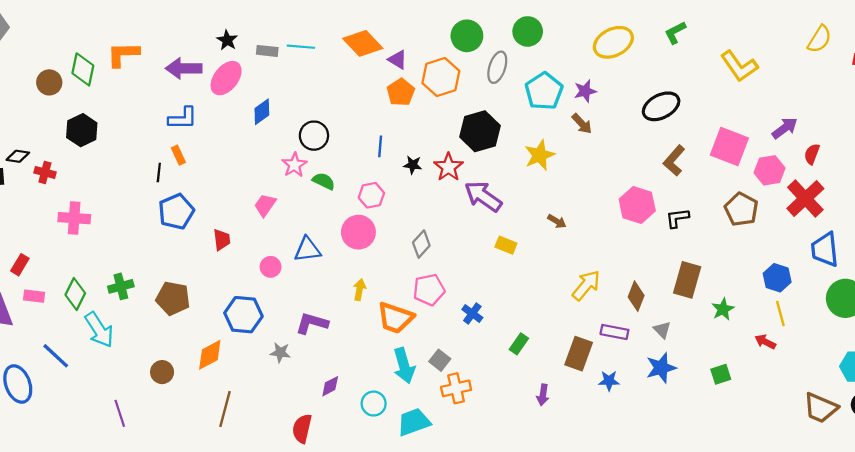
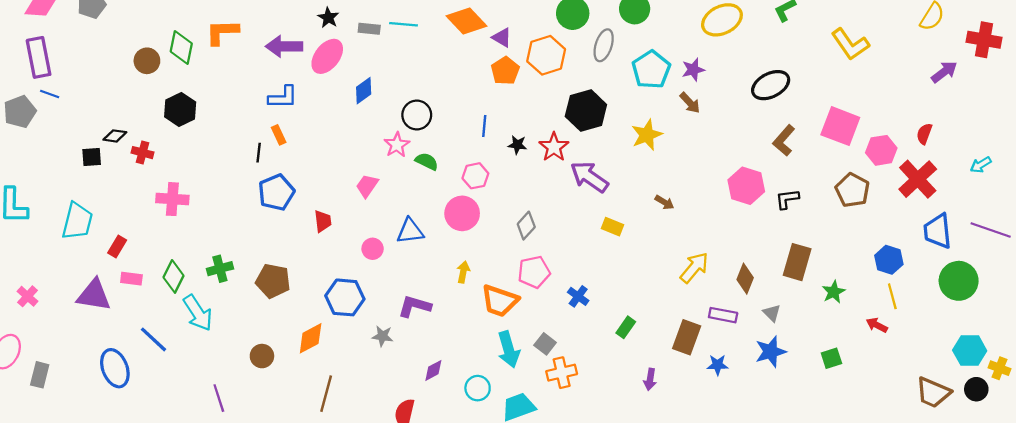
purple arrow: (785, 128) -> (944, 72), moved

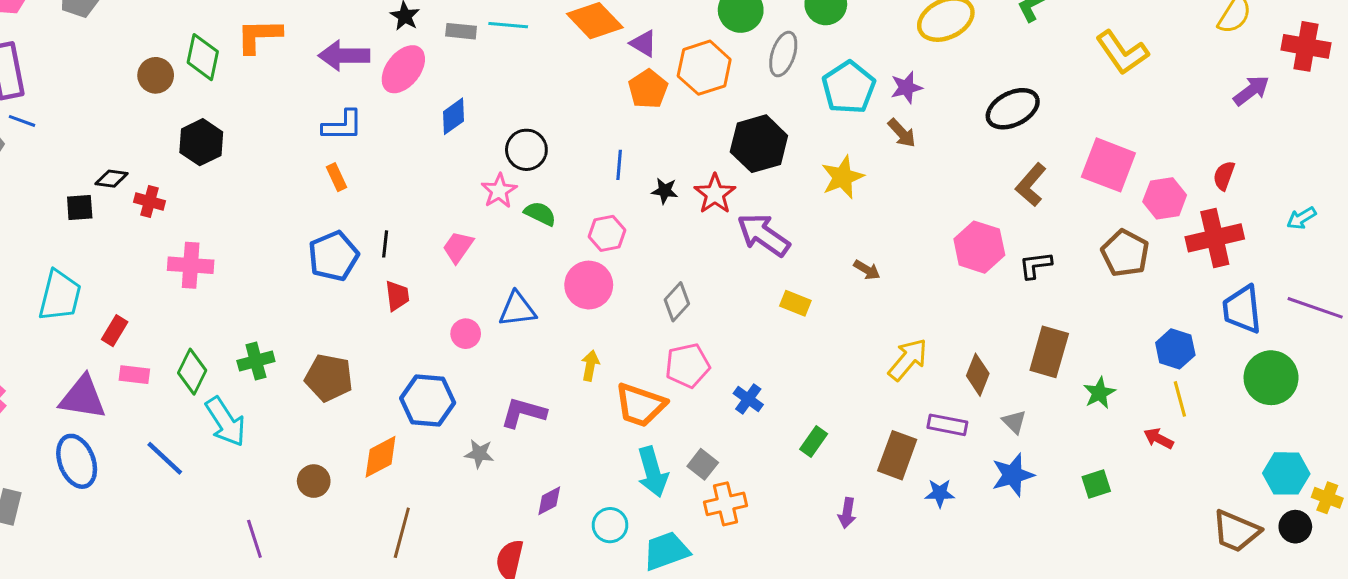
black line: (259, 153) -> (385, 244), moved
red cross: (918, 179) -> (1215, 238), turned 30
blue ellipse: (115, 368) -> (77, 461), moved

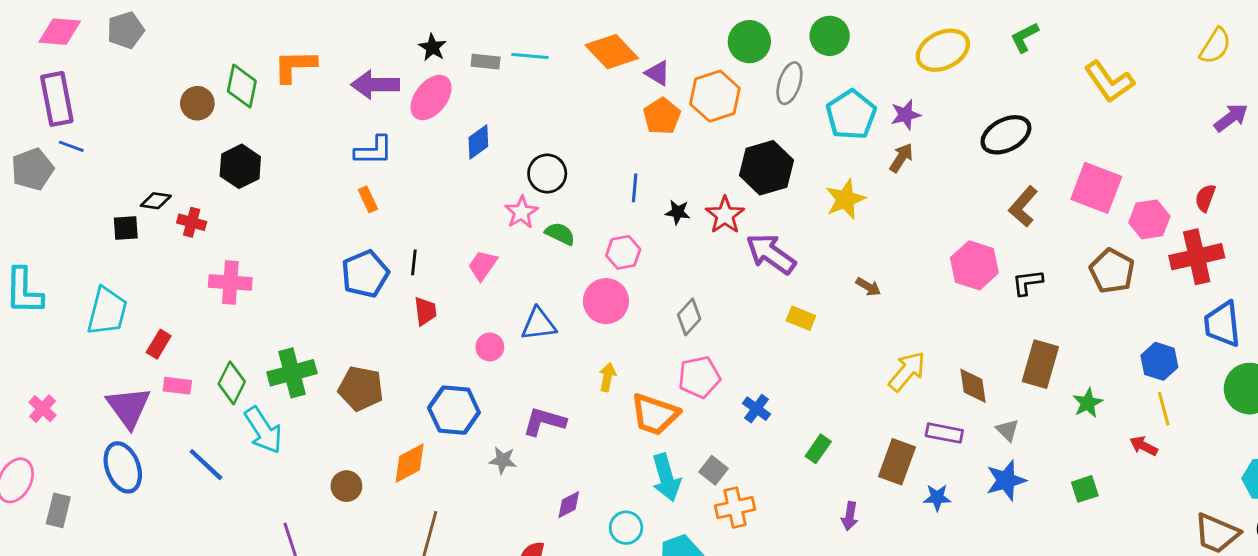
brown arrow: (902, 133) -> (901, 158), turned -104
green cross: (256, 361) -> (292, 373), size x1.4
brown diamond: (978, 375) -> (973, 386), turned -30
purple triangle: (83, 397) -> (129, 407), turned 45

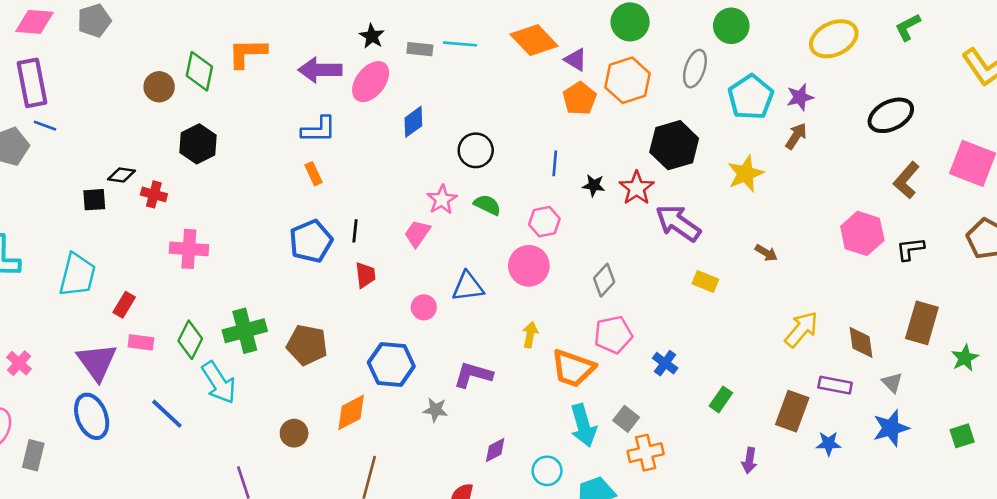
green circle: (749, 42) -> (630, 22), moved
pink star: (521, 212) -> (442, 200), moved

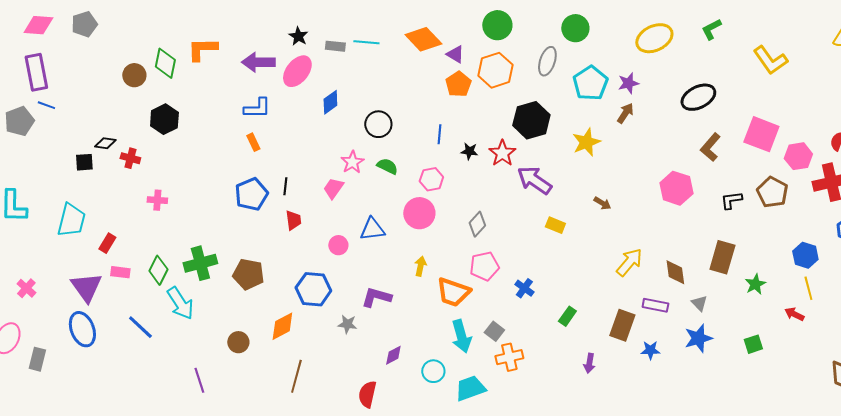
pink cross: (189, 249) -> (157, 200), size x0.7
black L-shape: (910, 249) -> (731, 200), moved

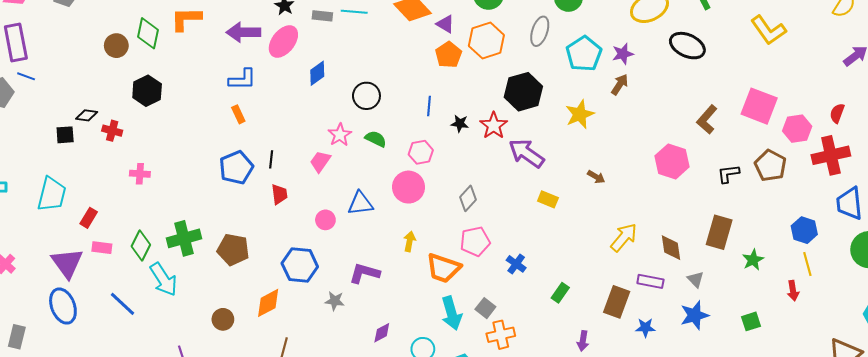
black ellipse: (698, 97) -> (687, 46), moved, turned 52
red arrow: (794, 314) -> (793, 291), turned -126

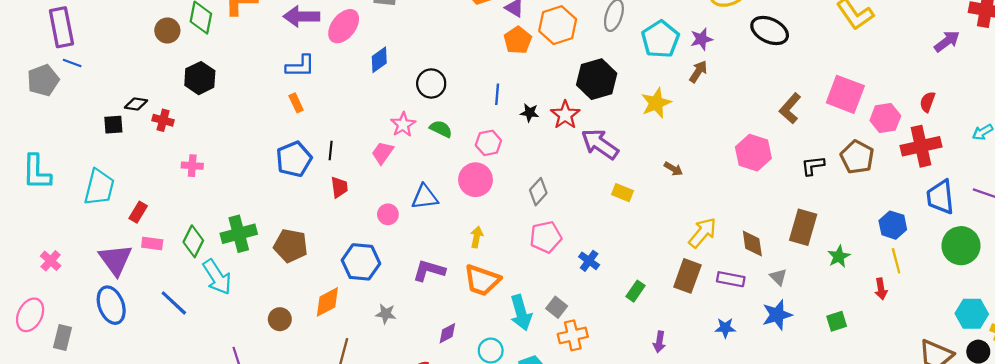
orange trapezoid: (443, 268) -> (482, 280), moved
gray star: (335, 301) -> (386, 314), moved
brown rectangle: (617, 302) -> (687, 276), moved

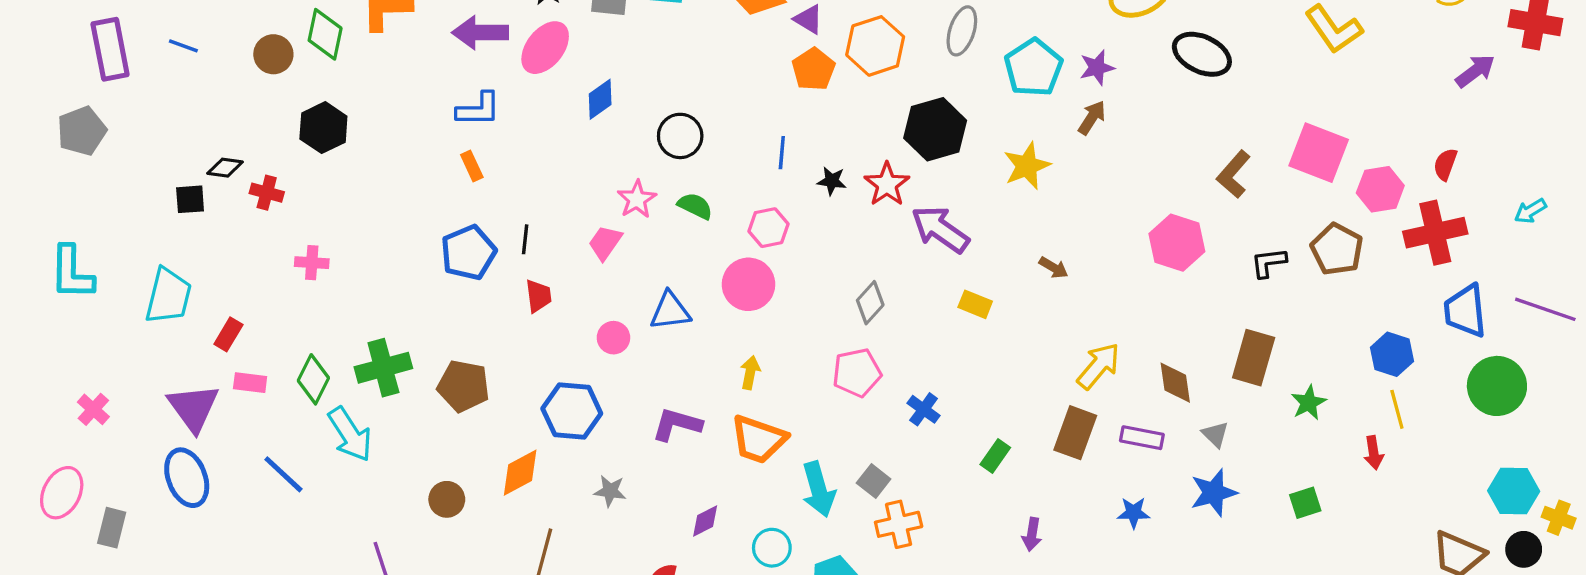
blue line: (72, 63) -> (183, 46), moved
gray diamond: (538, 192) -> (870, 303), moved

